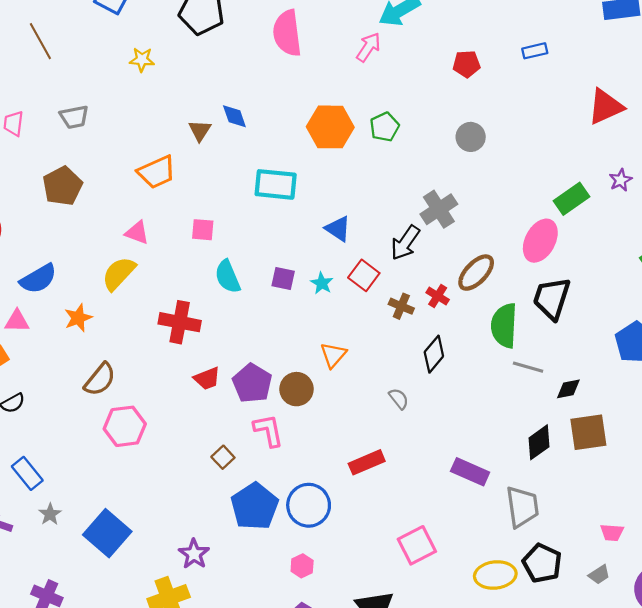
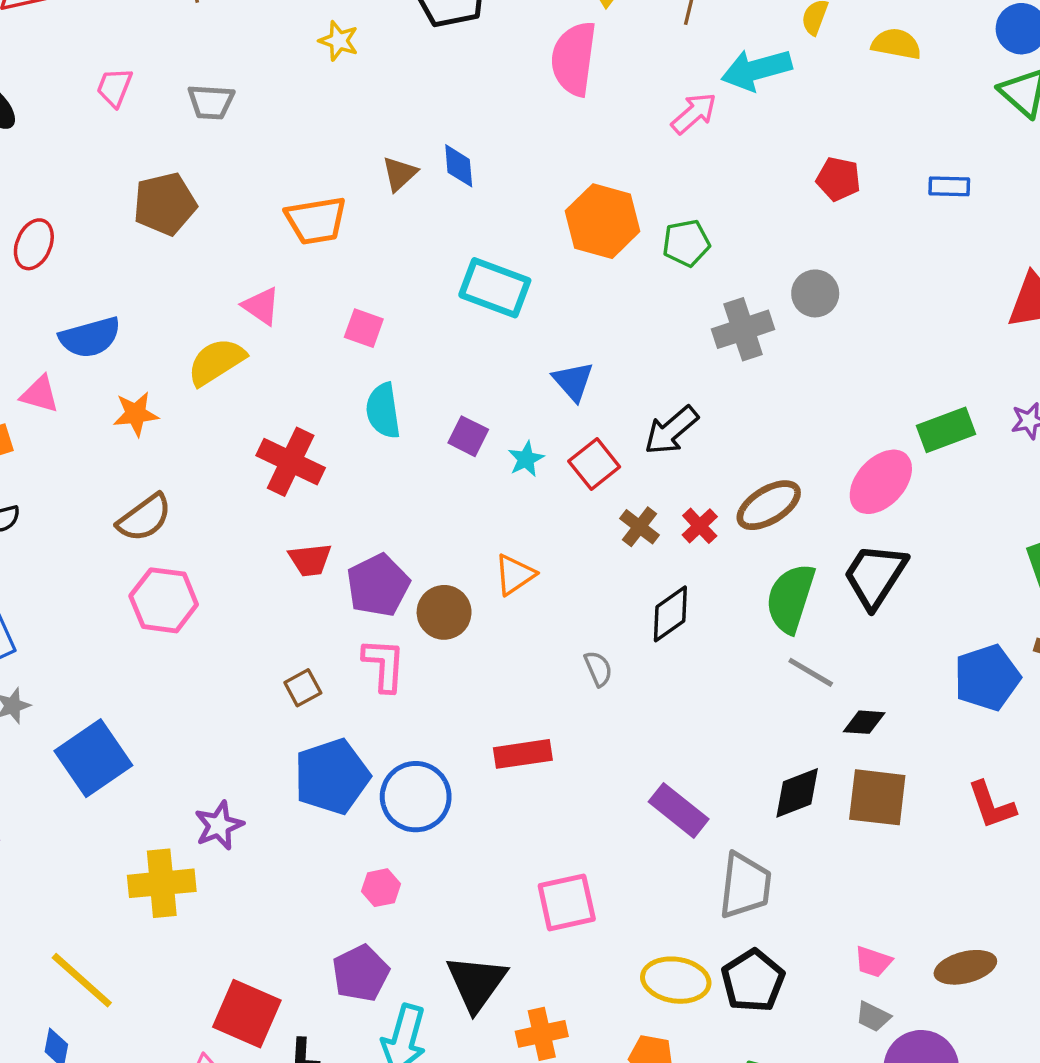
gray cross: (439, 209) -> (743, 329), moved
gray trapezoid: (599, 575) -> (873, 1017), moved, turned 45

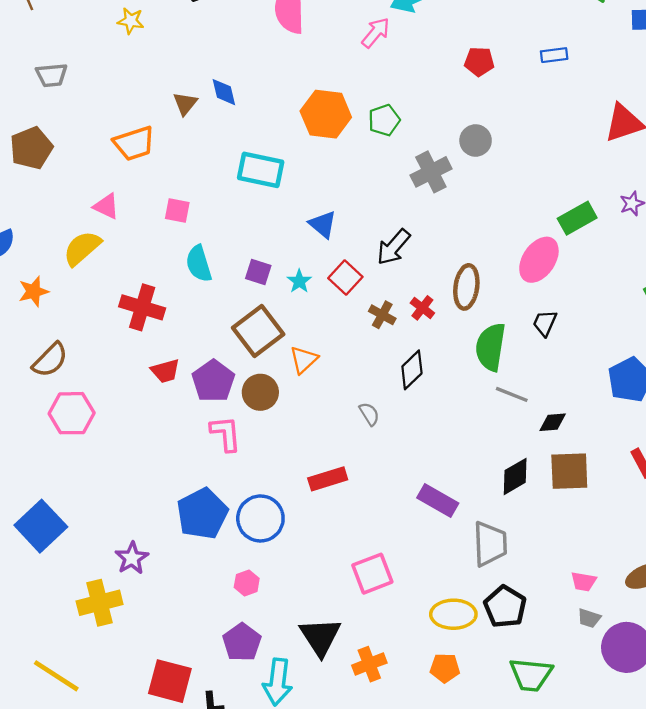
brown ellipse: (769, 505) -> (466, 287), turned -42
black trapezoid: (875, 576) -> (545, 323), size x0.6
brown square: (303, 688) -> (258, 331), moved, size x2.0

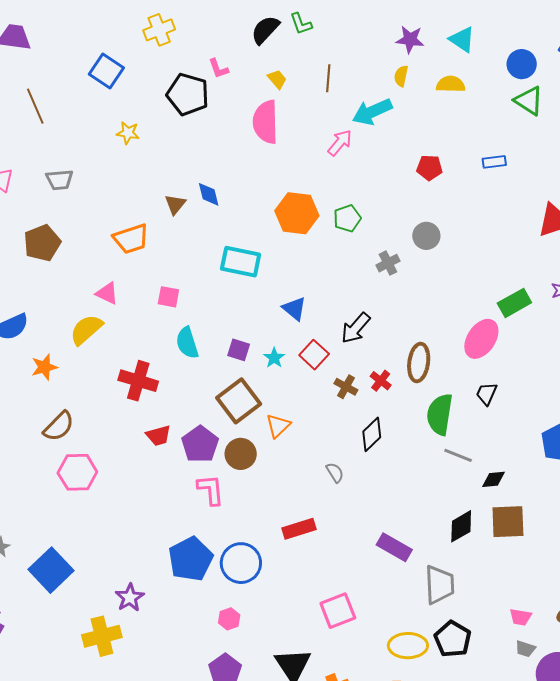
gray cross: (431, 172) -> (388, 263), size x0.7

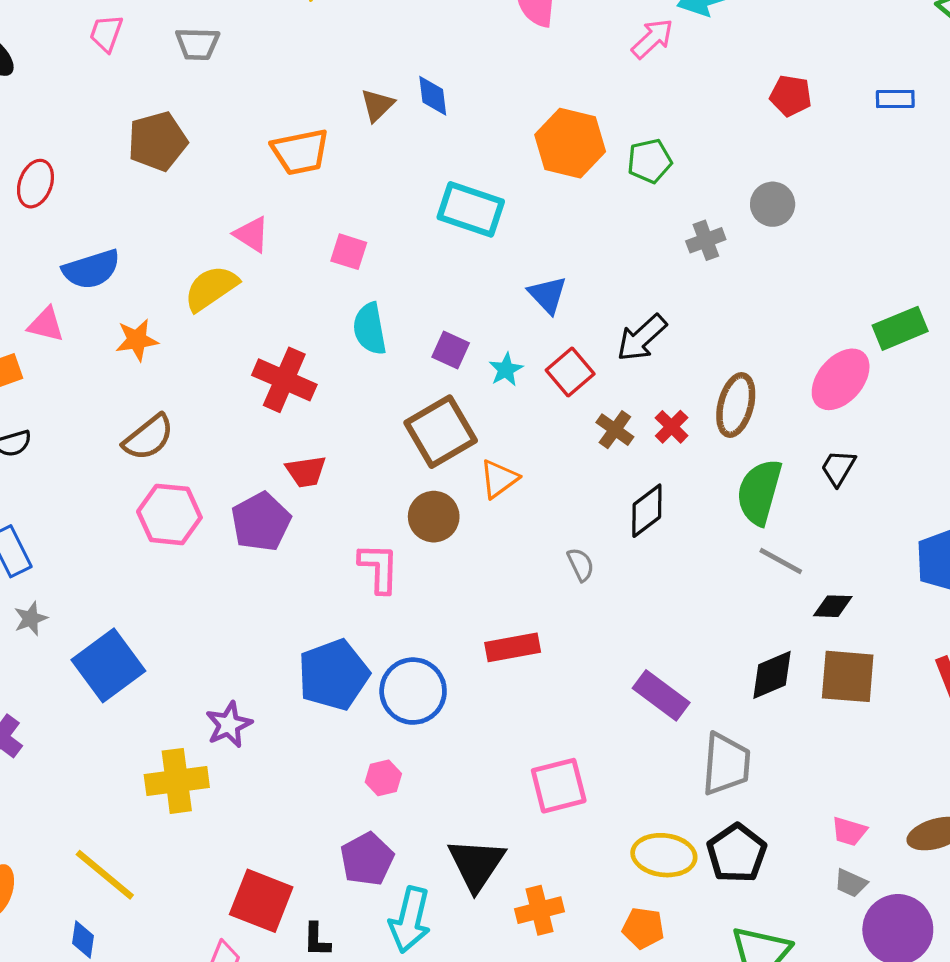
purple pentagon: (200, 444) -> (261, 522), moved

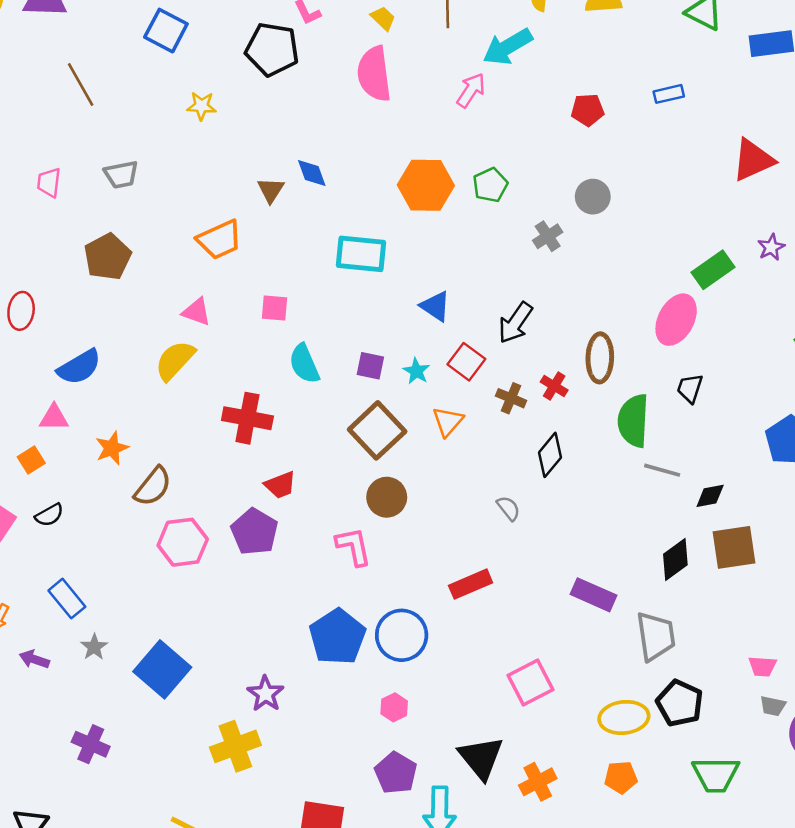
orange star: (137, 340) -> (112, 448), moved
orange triangle: (499, 479) -> (448, 421), moved

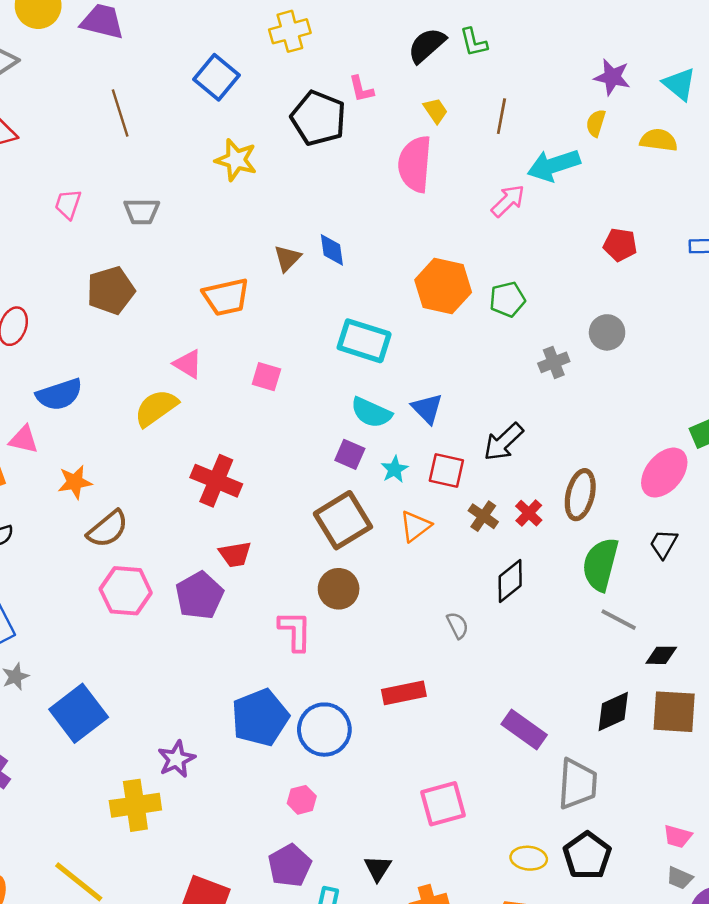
yellow star: (201, 106) -> (236, 160), size x1.4
red square: (466, 362) -> (446, 470), turned -36
cyan semicircle: (304, 364) -> (371, 413), moved, turned -54
yellow ellipse: (624, 717) -> (529, 858), size x0.7
black triangle: (481, 758) -> (378, 868), size x0.6

